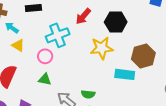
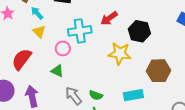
cyan rectangle: (125, 74) -> (133, 95), moved, turned -30

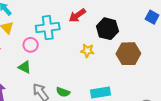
yellow star: (120, 53) -> (87, 51), size x0.6
brown hexagon: (158, 71) -> (128, 54), moved

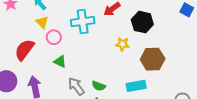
pink circle: (31, 45) -> (54, 37), moved
brown hexagon: (128, 54) -> (153, 59), moved

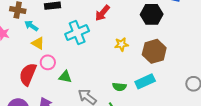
black hexagon: (142, 22) -> (152, 14), moved
pink circle: (54, 37) -> (48, 62), moved
green semicircle: (99, 86) -> (119, 87), moved

